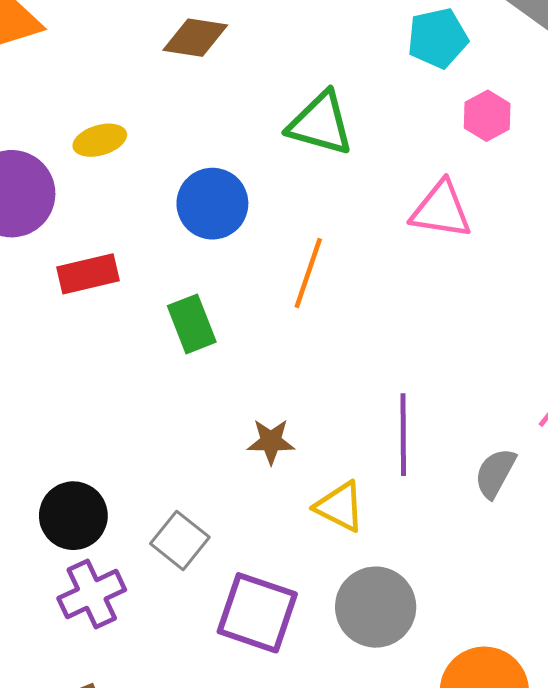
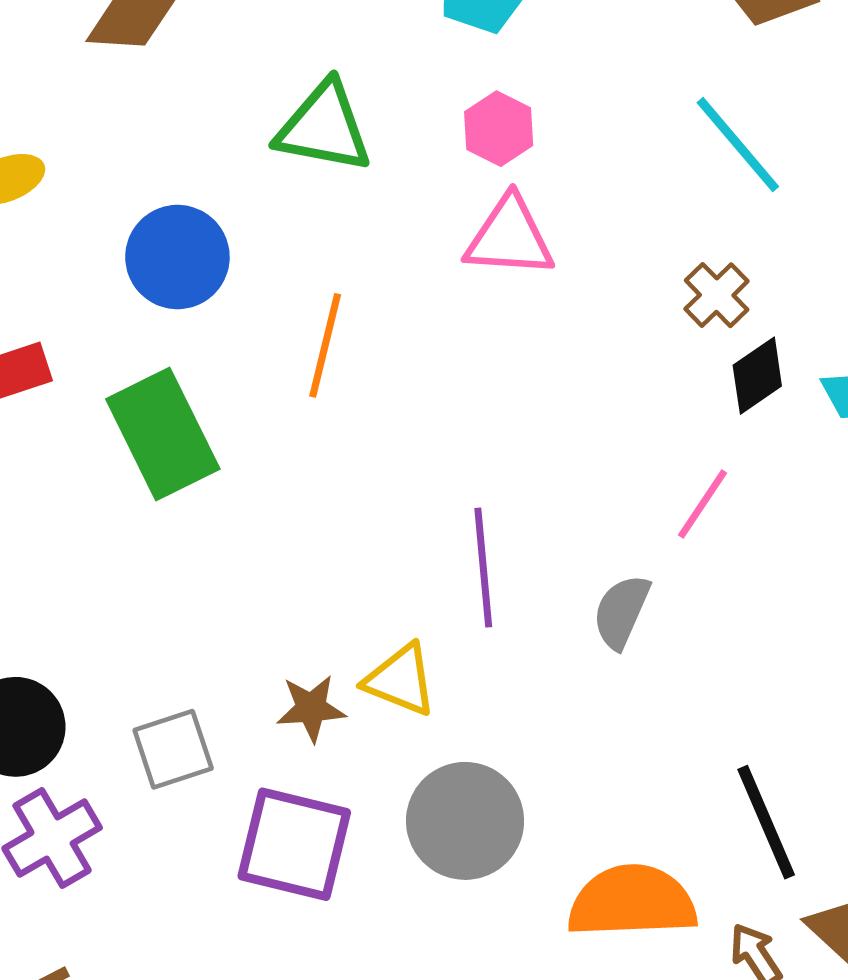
pink hexagon: (487, 116) -> (499, 129), moved
green rectangle: (192, 324) -> (163, 434), size x1.5
brown star: (271, 441) -> (311, 708), moved
gray square: (180, 540) -> (173, 749), turned 38

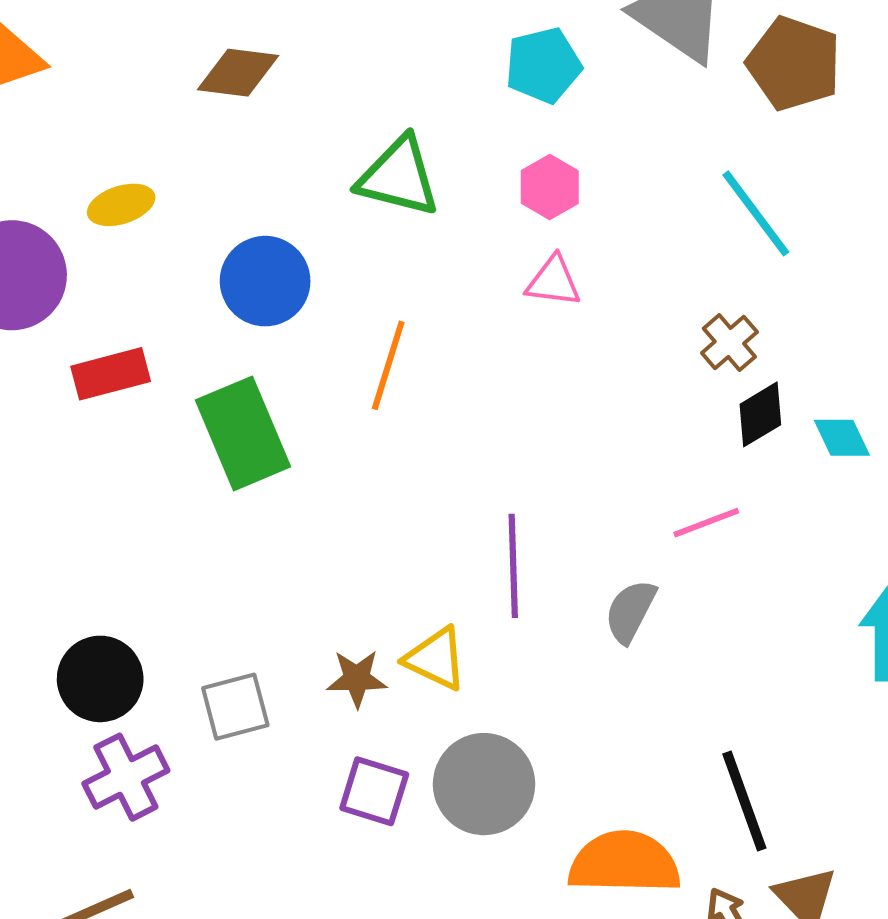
pink triangle: (510, 237) -> (553, 281), size x0.7
pink line: (703, 504) -> (706, 523), turned 32
purple square: (294, 844) -> (374, 791), moved, size x0.7

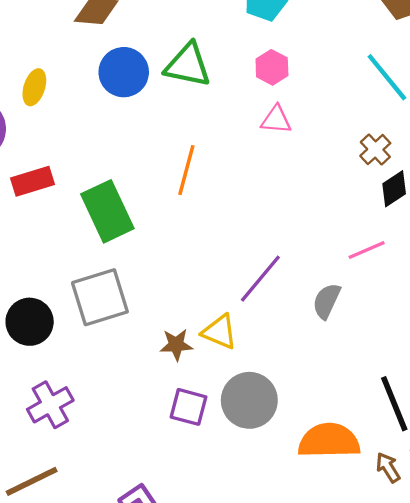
yellow ellipse: (121, 205) -> (34, 87), turned -52
blue circle: (265, 281) -> (124, 72), moved
purple line: (513, 566) -> (260, 279), turned 44
black circle: (100, 679) -> (30, 322), moved
gray square: (235, 707) -> (100, 297), moved, size x1.5

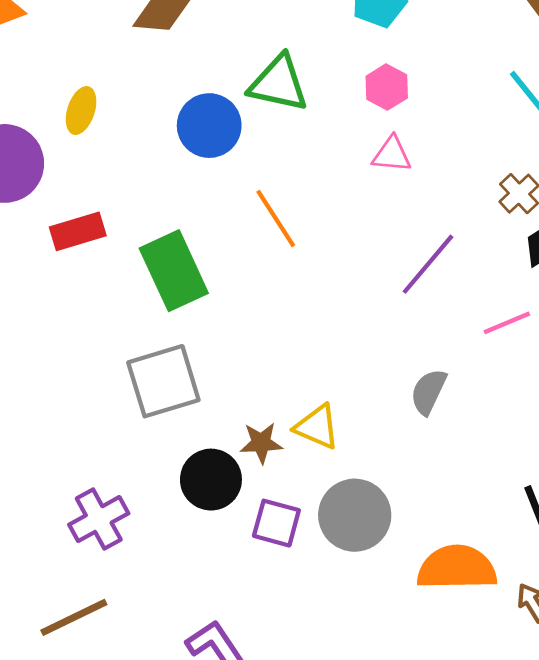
blue circle: (124, 72) -> (209, 126), moved
orange line: (186, 170) -> (276, 218), turned -48
purple line: (260, 279) -> (428, 264), moved
gray semicircle: (327, 301) -> (428, 392), moved
black circle: (30, 322) -> (211, 480), moved

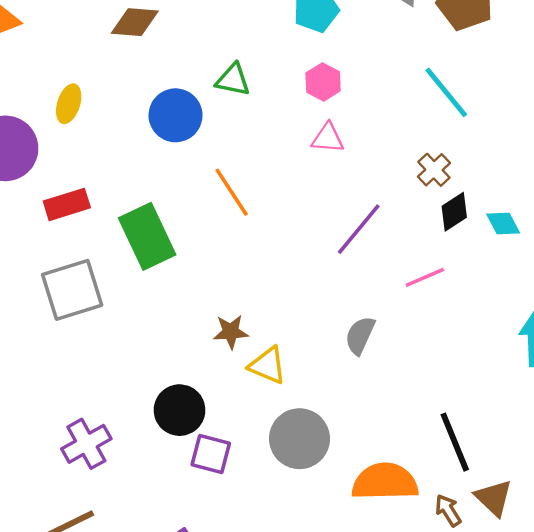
green triangle: (279, 83) -> (233, 80), size x0.7
gray square: (163, 381) -> (72, 290), moved
brown star: (261, 443) -> (231, 332), moved
purple square: (276, 523) -> (211, 454), moved

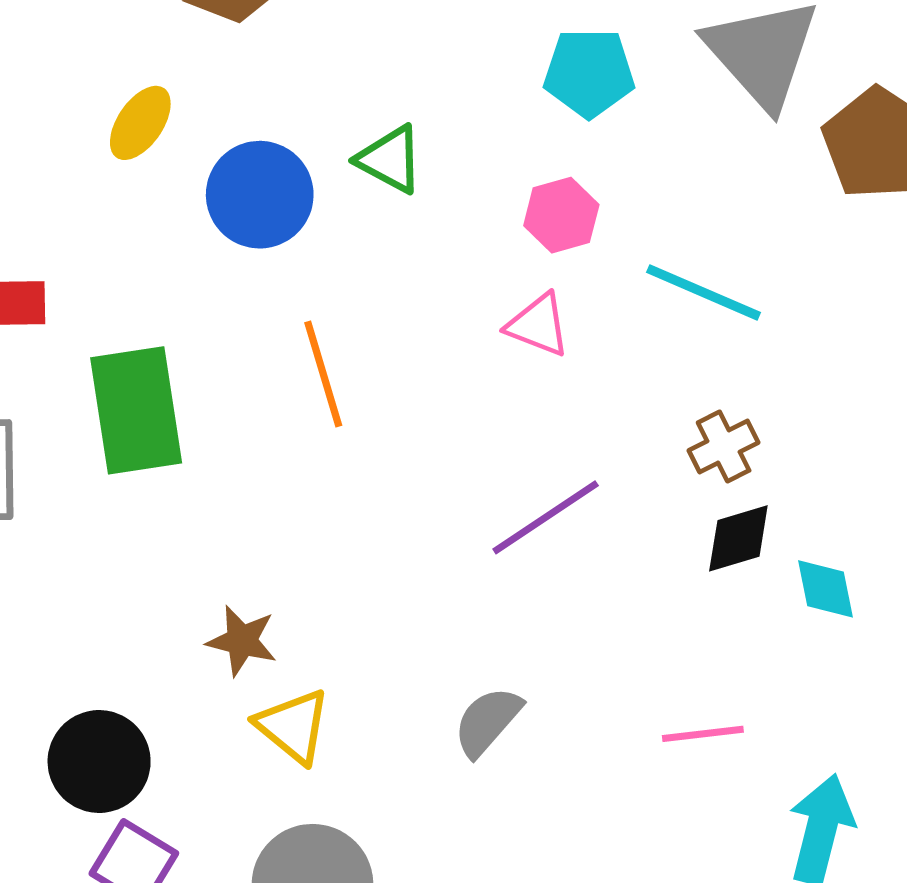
cyan line: (446, 92) -> (703, 292), moved, turned -44
yellow ellipse: (69, 104) -> (140, 123), moved
pink line: (425, 277) -> (703, 734), moved

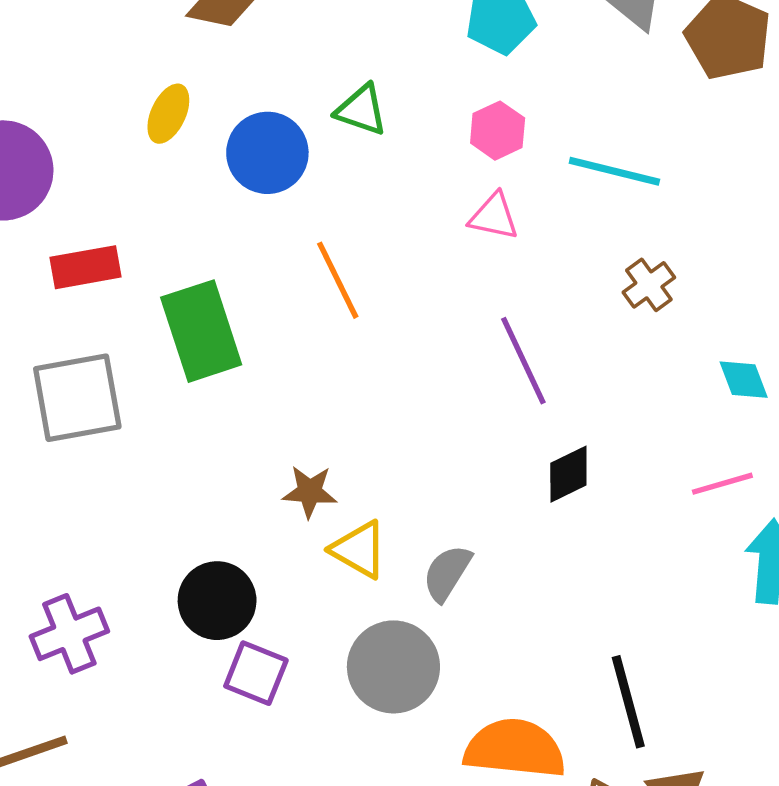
purple line: (546, 517) -> (523, 361), turned -72
black diamond: (738, 538) -> (568, 474), moved
gray semicircle: (487, 721) -> (447, 573), moved
pink line: (703, 734) -> (722, 484), moved

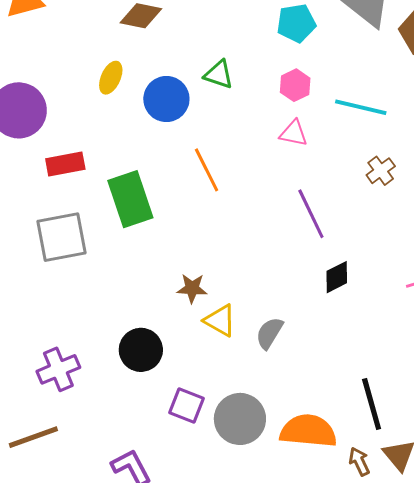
gray circle: (393, 667) -> (240, 419), moved
purple square: (256, 673) -> (187, 406), moved

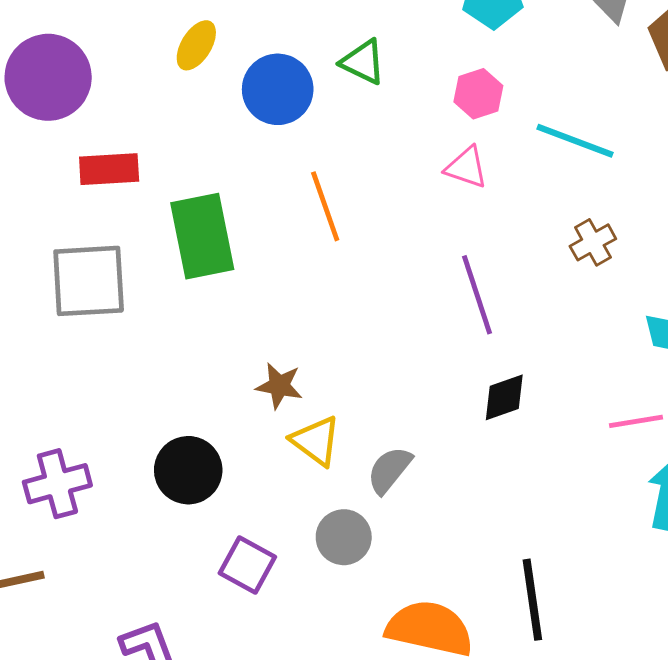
gray circle: (240, 419) -> (344, 537), moved, size x0.7

